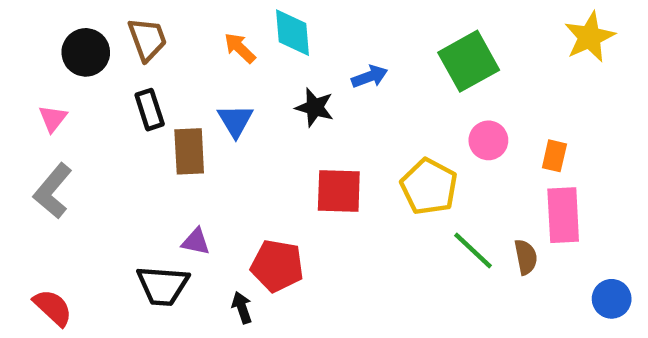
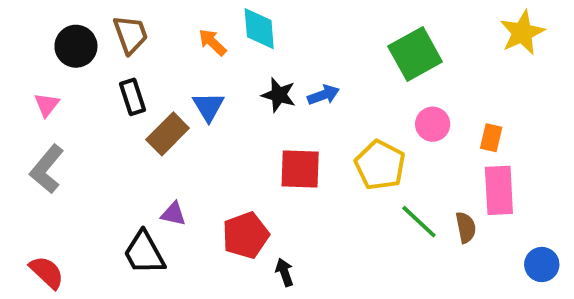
blue arrow: (370, 77) -> (323, 95), moved
brown rectangle: (189, 151) -> (168, 134), turned 48
red pentagon: (277, 266) -> (246, 235), turned -30
black trapezoid: (163, 286) -> (144, 253), turned 57
black arrow: (242, 308) -> (285, 272), moved

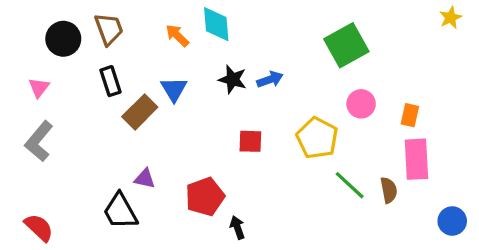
yellow star: (522, 33) -> (451, 18), moved, size x0.6
red square: (300, 169) -> (250, 141), size x0.7

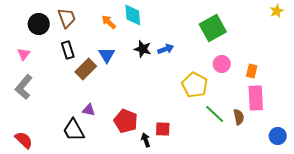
red square: (250, 141) -> (163, 129), moved
red pentagon: (205, 197) -> (126, 121), turned -30

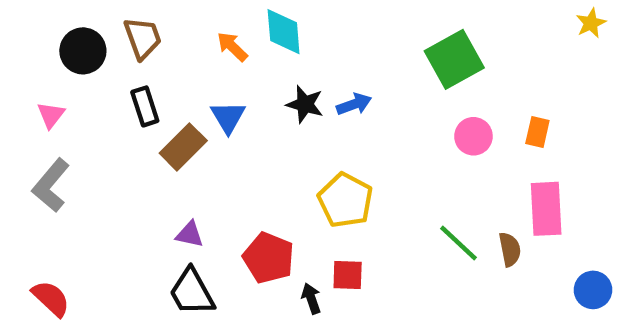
orange rectangle: (252, 71) -> (537, 132), moved
yellow pentagon: (195, 85) -> (345, 200), moved
black trapezoid: (74, 130) -> (192, 292), moved

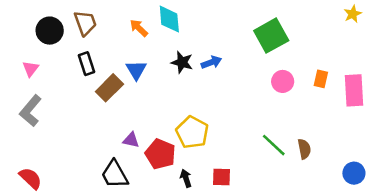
yellow pentagon: (345, 200) -> (192, 132), moved
pink rectangle: (546, 209) -> (354, 90), moved
purple triangle: (190, 234) -> (131, 140), moved
red square: (348, 275) -> (222, 177), moved

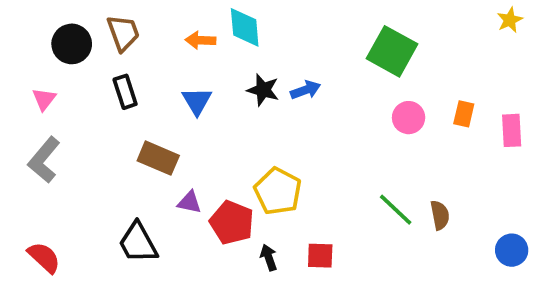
orange arrow: (139, 28) -> (201, 40), turned -42
green square: (271, 36) -> (392, 51), turned -32
brown rectangle: (109, 88) -> (158, 158), moved, turned 68
pink rectangle: (354, 90) -> (512, 130), size x0.7
black trapezoid: (115, 174) -> (138, 243), moved

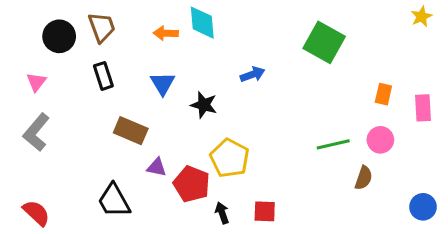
black star: (263, 90) -> (204, 105), moved
pink circle: (409, 118) -> (380, 140), moved
green line: (396, 210) -> (333, 144), moved, turned -56
brown semicircle: (440, 215) -> (364, 178), turned 30

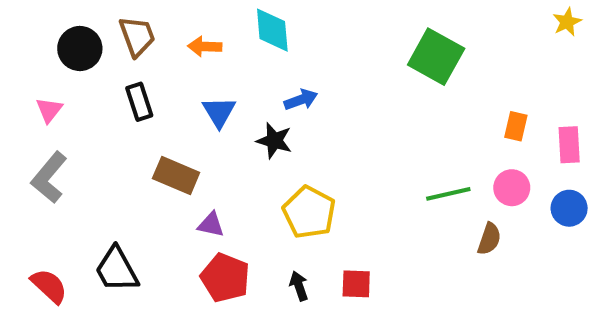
orange arrow: (166, 33) -> (205, 46), moved
blue arrow: (252, 74) -> (301, 100), moved
red pentagon: (192, 184) -> (225, 278), moved
black trapezoid: (114, 201) -> (117, 270), moved
blue circle: (423, 207) -> (569, 208), moved

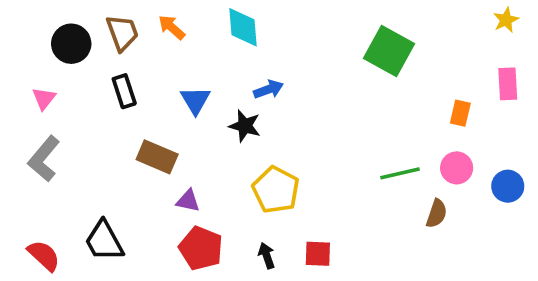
orange arrow: (205, 46) -> (172, 27), moved, turned 40
pink rectangle: (569, 145) -> (508, 84), moved

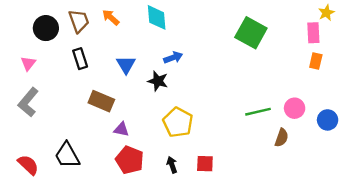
pink rectangle: (508, 84) -> (313, 33), moved
orange rectangle: (460, 113) -> (316, 61), moved

